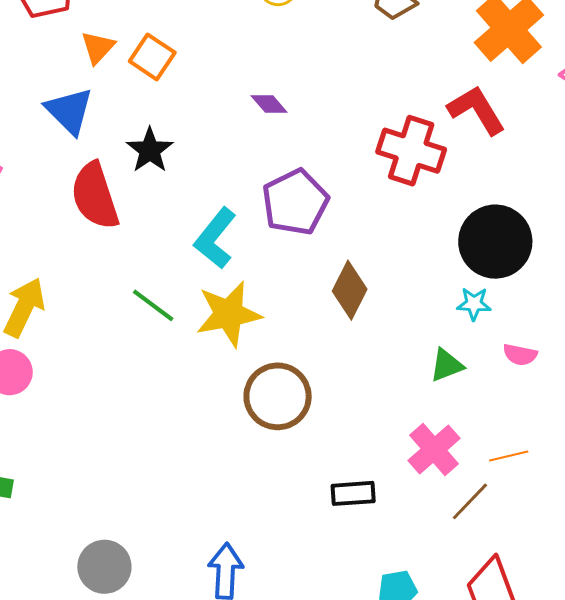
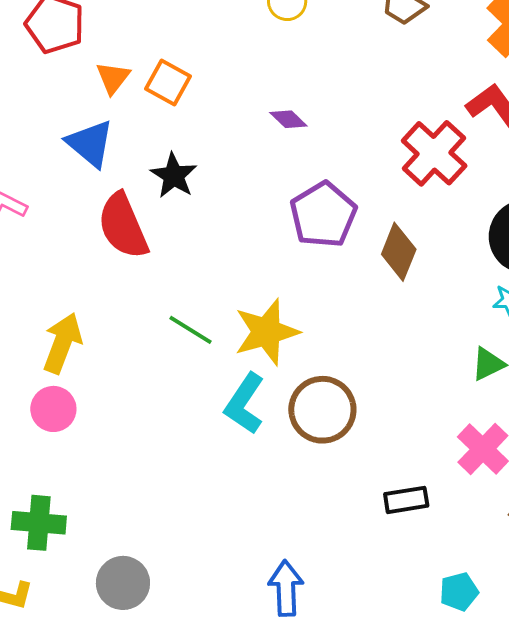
red cross: (411, 151) -> (434, 153), turned 30
cyan L-shape: (215, 238) -> (245, 404), moved
brown diamond: (350, 290) -> (399, 252), moved
gray circle: (104, 567) -> (123, 583), moved

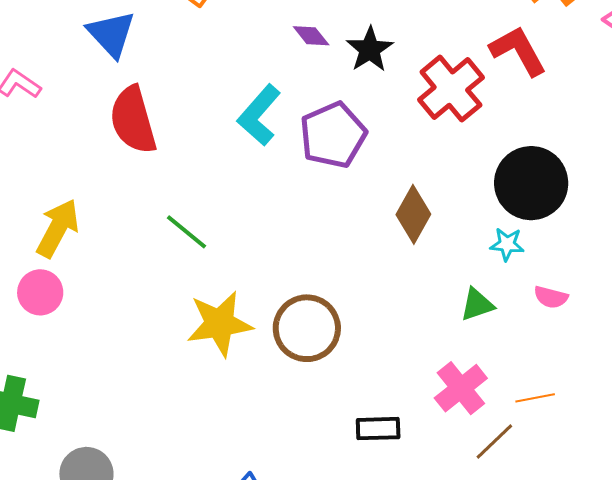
black star: (174, 176) -> (370, 49), moved
brown diamond: (399, 252) -> (413, 214), moved
yellow star: (267, 332) -> (220, 324), moved
cyan L-shape: (245, 404) -> (259, 115), moved

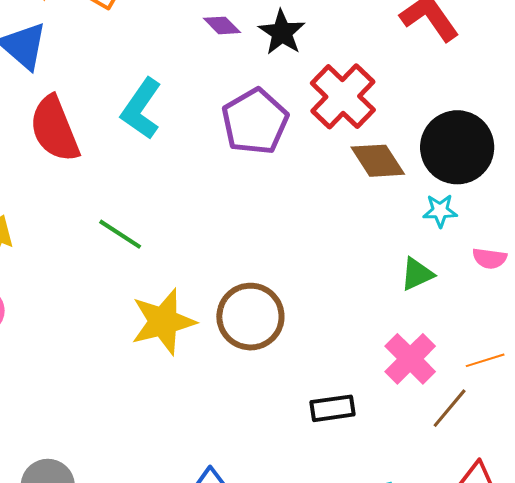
red cross: (451, 89) -> (343, 96), moved
cyan L-shape: (259, 115) -> (141, 109), moved
brown diamond: (413, 214) -> (378, 161), moved, turned -56

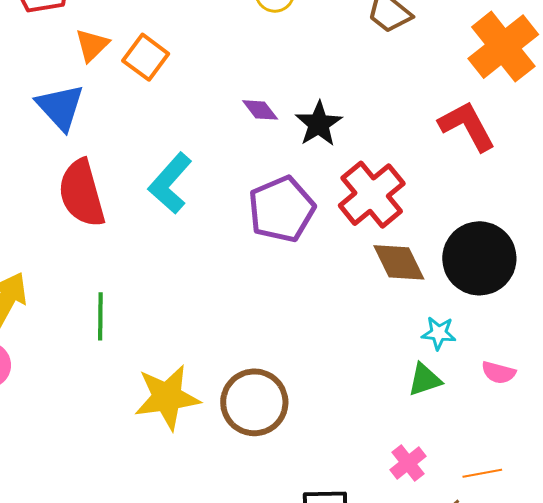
cyan star: (440, 211) -> (439, 333), moved
green line: (120, 234) -> (100, 316), moved, turned 51
pink cross: (410, 359) -> (408, 463), size x0.7

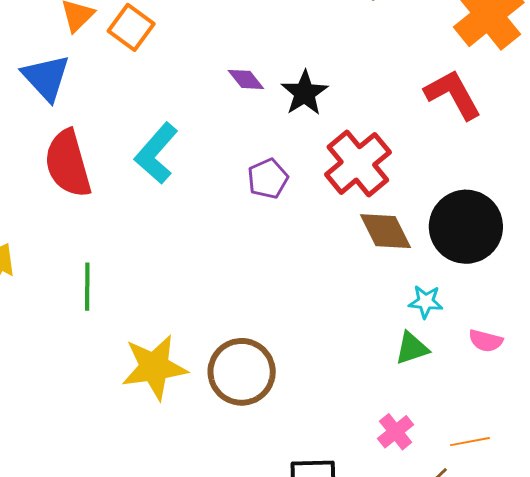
purple pentagon: (282, 209) -> (268, 179), size x0.6

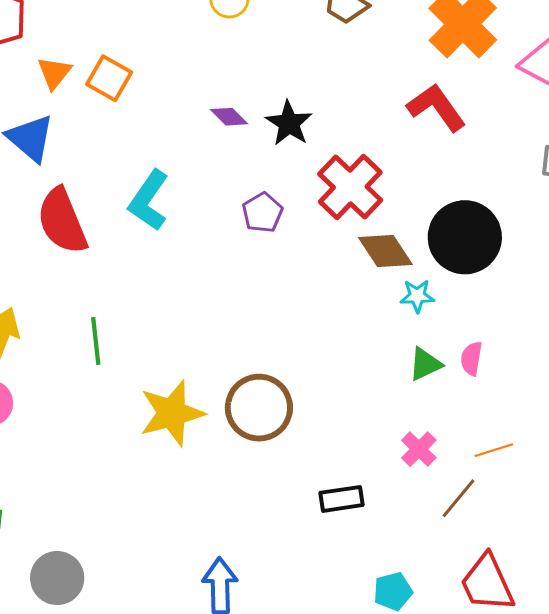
cyan star: (426, 302) -> (417, 296), moved
pink semicircle: (486, 341) -> (471, 358), moved, turned 92

